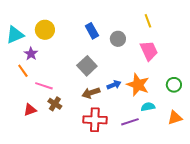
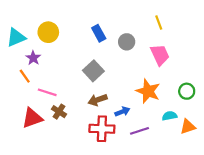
blue arrow: (114, 85) -> (122, 112), moved
cyan semicircle: (148, 107) -> (170, 116), moved
red triangle: (30, 110) -> (32, 118), size x1.5

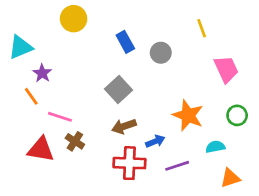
yellow circle: (48, 32) -> (74, 19), moved
pink trapezoid: (160, 55) -> (226, 69), moved
red triangle: (32, 118) -> (41, 149), turned 30
orange triangle: (188, 127) -> (230, 178), moved

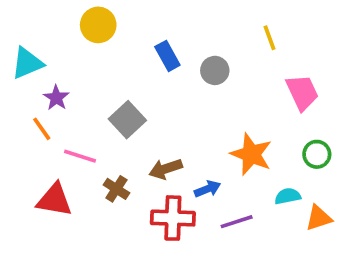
gray square: (119, 90) -> (127, 120), moved
brown cross: (75, 141) -> (116, 189), moved
orange triangle: (230, 178) -> (319, 218), moved

